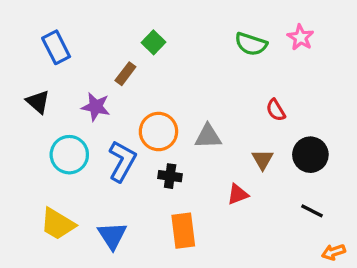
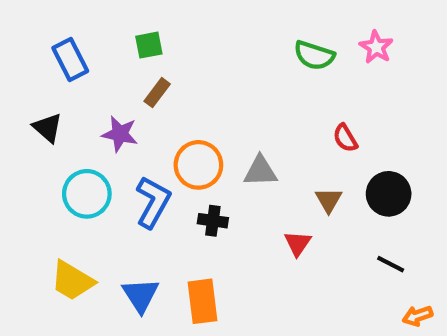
green square: (154, 42) -> (149, 45), moved, turned 35
red triangle: (238, 194) -> (298, 243), turned -35
orange rectangle: (183, 231) -> (203, 301), moved

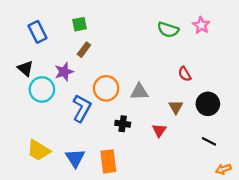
purple star: (120, 134) -> (64, 72), turned -30
cyan circle: (87, 194) -> (42, 89), moved
black cross: (213, 221) -> (123, 124), moved

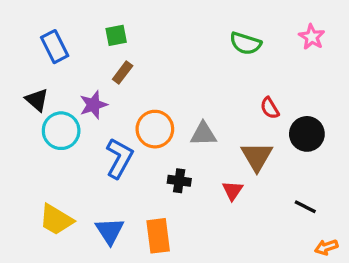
pink star: (201, 25) -> (312, 37), moved
black circle: (208, 104) -> (307, 134), moved
brown triangle: (176, 107) -> (257, 157), size x1.5

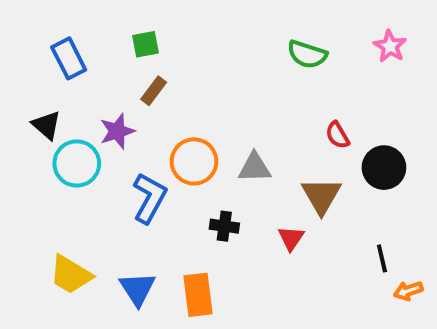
black line: (305, 207) -> (382, 258), turned 50
orange arrow: (326, 247) -> (408, 291), moved

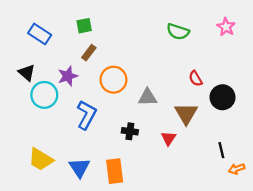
blue rectangle: (69, 58) -> (40, 34), turned -30
orange circle: (194, 161) -> (113, 80), moved

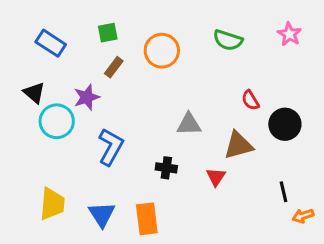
orange circle: (113, 80) -> (162, 51), moved
brown triangle: (186, 114) -> (238, 145), turned 45
yellow trapezoid: (41, 159) -> (52, 204), turned -116

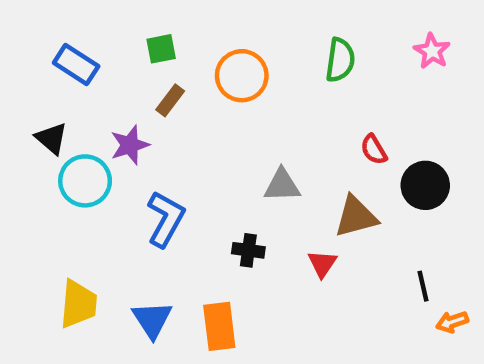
green semicircle: (228, 40) -> (340, 60), turned -100

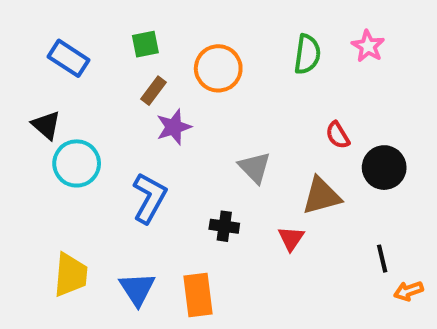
pink star: (432, 51) -> (368, 46), moved
purple star: (130, 145) -> (174, 127), moved
gray triangle: (282, 185) -> (255, 168), turned 48

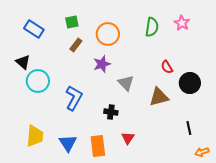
purple star: (174, 127) -> (102, 64), moved
red triangle: (291, 238) -> (128, 138), moved
orange arrow: (408, 291) -> (202, 152), moved

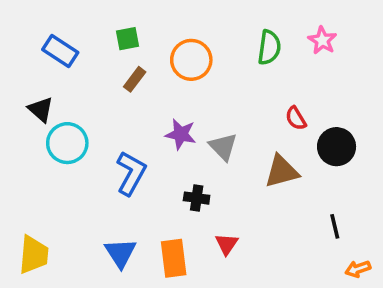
purple star: (102, 64) -> (181, 134), moved, turned 30
yellow trapezoid: (35, 136) -> (34, 255), moved

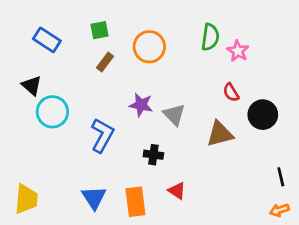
pink star: (322, 40) -> (238, 51), moved
black line: (335, 226) -> (281, 177), moved
red triangle: (227, 244) -> (177, 191), turned -30

